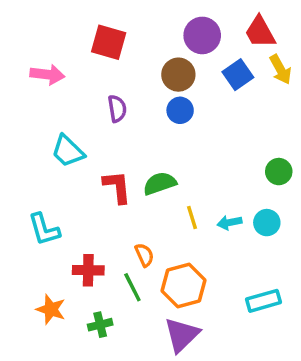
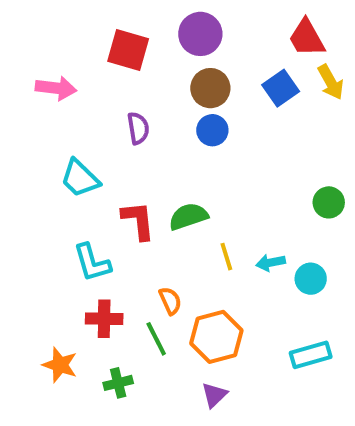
purple circle: (202, 35) -> (200, 34), moved
cyan circle: (267, 223) -> (311, 279), moved
cyan L-shape: (44, 229) -> (92, 263), moved
purple triangle: (182, 335) -> (214, 395), size x0.6

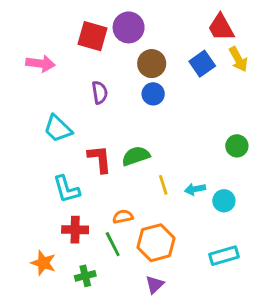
purple circle: (200, 34) -> (129, 27), moved
orange semicircle: (170, 301) -> (123, 217), turned -78

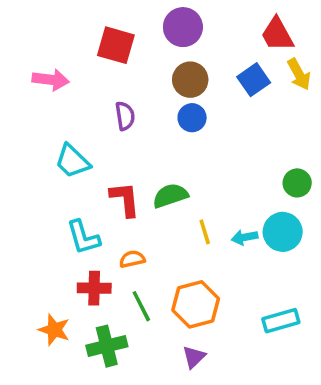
purple circle: (129, 27) -> (183, 27), moved
cyan circle: (224, 201) -> (283, 232), moved, size x1.4
orange semicircle: (123, 217) -> (132, 259), moved
green cross: (85, 276) -> (107, 346), size x1.5

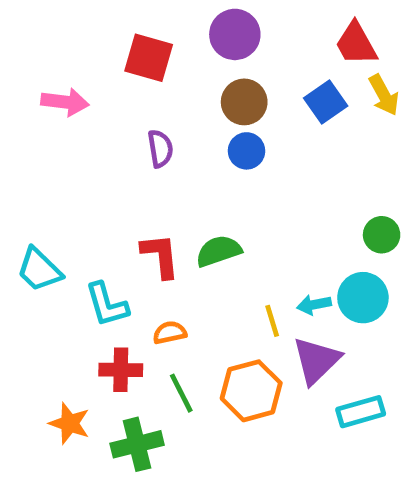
cyan trapezoid: (72, 161) -> (39, 270), moved
yellow line: (205, 232) -> (272, 321), moved
purple triangle: (194, 357) -> (316, 360), moved, size x1.6

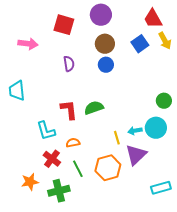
cyan trapezoid: (39, 270) -> (17, 91), moved, turned 40
red cross: (121, 370) -> (52, 159), turned 36
cyan rectangle: (361, 412) -> (161, 188), moved
orange star: (70, 423) -> (30, 182), turned -30

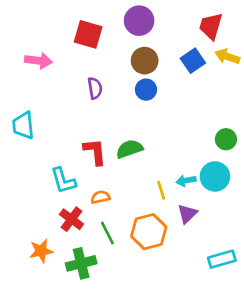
red trapezoid: (153, 19) -> (211, 26), turned 45
yellow arrow: (165, 41) -> (227, 56), turned 138
purple triangle: (136, 155) -> (187, 214), size x0.7

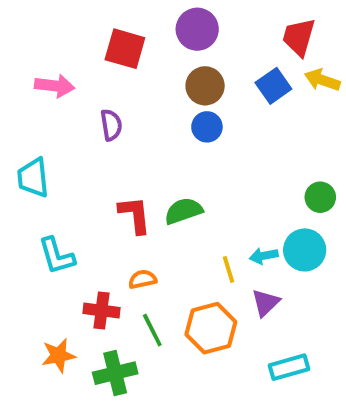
purple semicircle: (95, 88) -> (111, 125), moved
cyan L-shape: (63, 181) -> (57, 256), moved
red cross: (72, 219) -> (101, 311), turned -30
cyan rectangle: (222, 259) -> (289, 367), moved

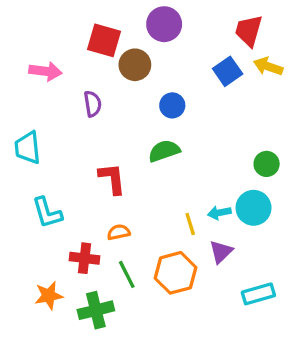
brown circle: (205, 86) -> (135, 65), moved
green semicircle: (184, 211) -> (164, 151), moved
cyan rectangle: (289, 367) -> (258, 294), moved

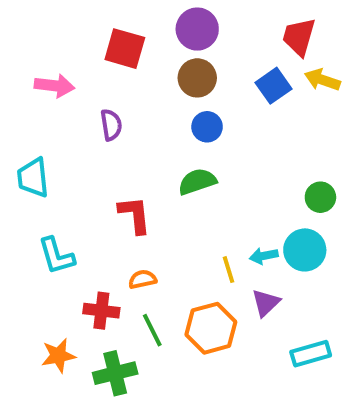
brown circle: (135, 65) -> (197, 78), moved

